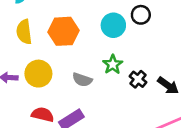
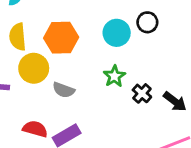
yellow circle: (38, 74) -> (34, 68), moved
gray semicircle: (82, 80) -> (64, 90), moved

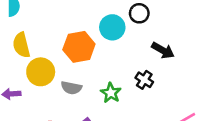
orange hexagon: (61, 38) -> (79, 47), moved
green star: (114, 76) -> (111, 93), moved
black arrow: (175, 101) -> (163, 50), moved

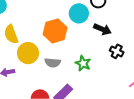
black arrow: (163, 50) -> (102, 29), moved
black cross: (144, 80) -> (117, 51), moved

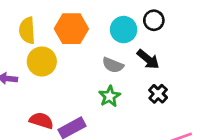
orange hexagon: (55, 31) -> (71, 29), moved
gray semicircle: (53, 63) -> (113, 65), moved

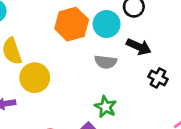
orange hexagon: (71, 29) -> (72, 24), moved
green star: (110, 96) -> (106, 107), moved

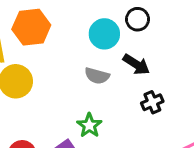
orange hexagon: (72, 24) -> (31, 27), moved
black cross: (158, 78) -> (152, 102), turned 30

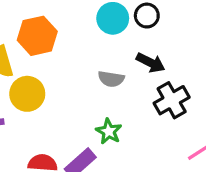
cyan circle: (104, 34) -> (113, 18), moved
black cross: (152, 102) -> (172, 100), size x1.5

